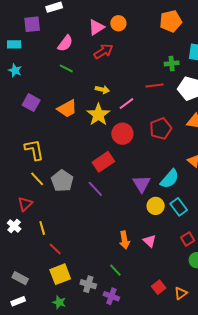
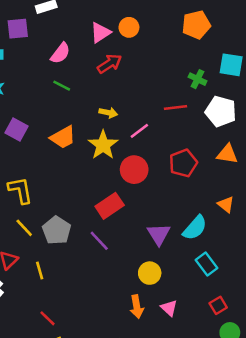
green cross: (172, 63) -> (198, 79), turned 32
yellow circle: (156, 206) -> (150, 273), moved
yellow line: (42, 228) -> (40, 270), moved

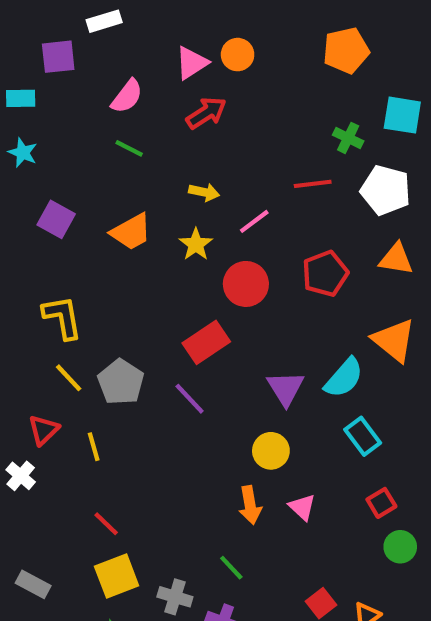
yellow star: (103, 145) -> (196, 244), size x0.7
orange triangle: (226, 205) -> (394, 340), size x1.6

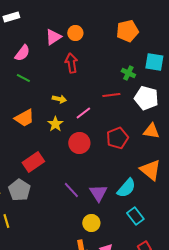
red arrow: (206, 113) -> (71, 63), moved, turned -66
red rectangle: (206, 342) -> (33, 162), moved
purple line: (190, 399) -> (71, 190), moved

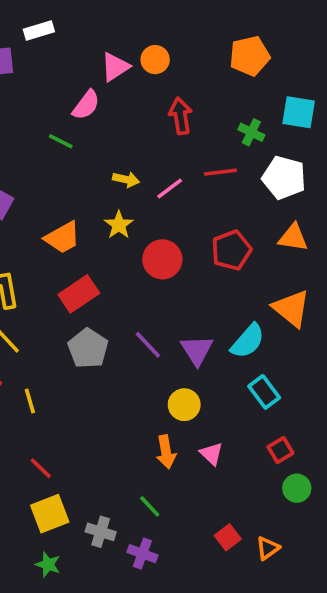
pink semicircle: (22, 53) -> (86, 105), moved
red arrow: (71, 63) -> (181, 116), moved
pink line: (83, 113) -> (170, 189), moved
orange trapezoid: (24, 118) -> (62, 238), moved
gray pentagon: (19, 190) -> (88, 348), moved

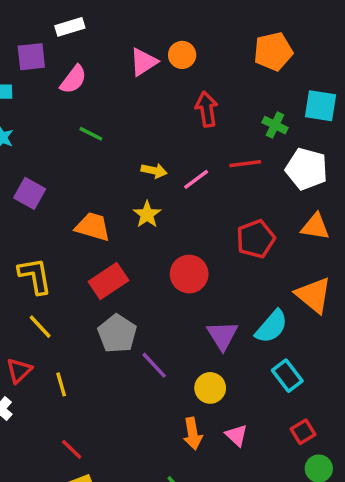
pink semicircle: (86, 105) -> (73, 79), moved
orange trapezoid: (62, 238) -> (93, 227), turned -135
red circle: (162, 259) -> (189, 274), moved
purple line: (148, 345) -> (154, 365), moved

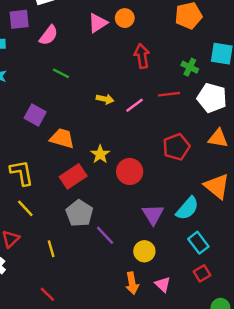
purple square: (30, 193) -> (35, 115), moved
yellow star: (147, 214) -> (100, 154), moved
yellow line: (61, 384) -> (51, 249), moved
red square: (303, 432) -> (202, 273), moved

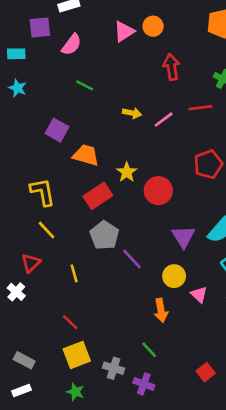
pink triangle: (163, 284) -> (199, 295), moved

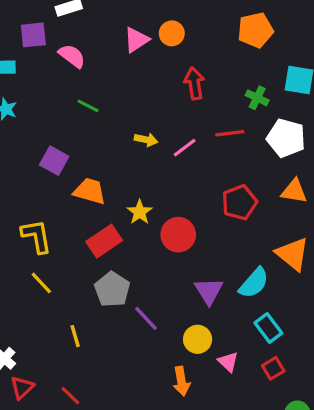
pink semicircle: (71, 45) -> (72, 56), turned -90
red triangle: (31, 263) -> (22, 388), moved

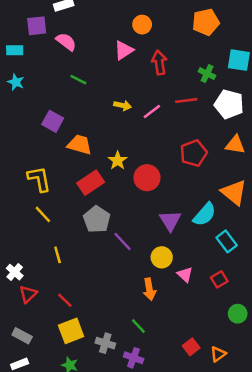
pink triangle: (136, 40) -> (124, 50), moved
cyan rectangle: (268, 328) -> (227, 241), moved
yellow line: (75, 336) -> (58, 255), moved

